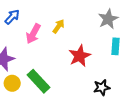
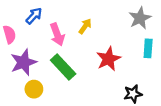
pink arrow: (33, 34) -> (57, 34), turned -48
green rectangle: (39, 81) -> (63, 67), moved

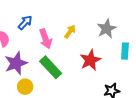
gray star: (140, 18) -> (107, 29), moved

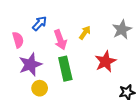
green rectangle: (51, 67) -> (65, 69), turned 30

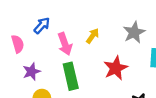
purple star: (30, 65) -> (31, 72), size x0.7

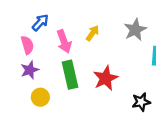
pink semicircle: (18, 44) -> (27, 45), moved
red star: (116, 68) -> (106, 78), moved

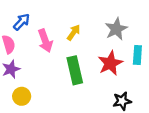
green rectangle: (70, 75) -> (75, 70), moved
red star: (106, 78) -> (110, 63), moved

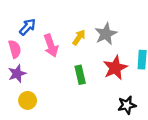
gray star: (116, 29) -> (106, 34), moved
green rectangle: (75, 70) -> (80, 75), size x0.7

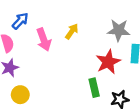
gray star: (106, 34) -> (119, 30), moved, turned 30
green rectangle: (80, 75) -> (94, 88), moved

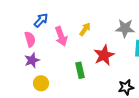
red star: (108, 62) -> (104, 55), moved
green rectangle: (94, 88) -> (80, 70), moved

